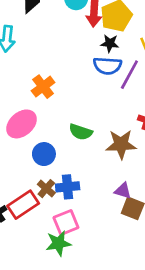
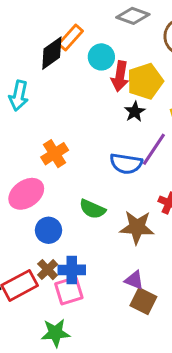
black star: (110, 43) -> (135, 112), turned 30
blue semicircle: (107, 66) -> (126, 164), moved
pink square: (66, 222) -> (69, 291), moved

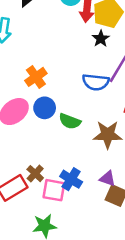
blue circle: (48, 230) -> (45, 108), moved
blue cross: (72, 270) -> (71, 179), moved, turned 35
pink square: (69, 291) -> (54, 190), turned 30

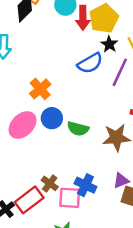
black star: (101, 39) -> (109, 44), moved
blue semicircle: (96, 82) -> (90, 63), moved, turned -30
purple triangle: (108, 179) -> (121, 181), turned -35

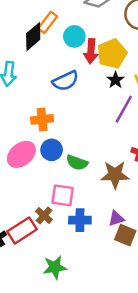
blue semicircle: (90, 63) -> (66, 81), moved
orange cross: (40, 89) -> (42, 119), turned 30
blue cross: (85, 185) -> (80, 220), turned -30
pink square: (70, 198) -> (63, 195), moved

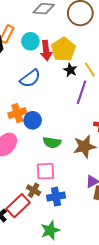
blue circle: (52, 150) -> (33, 120), moved
blue cross: (80, 220) -> (56, 197), moved

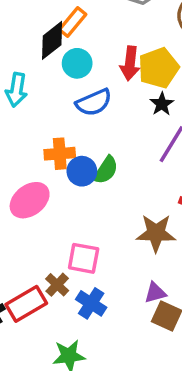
cyan circle: (30, 41) -> (77, 63), moved
green semicircle: (52, 142) -> (106, 170), moved, turned -78
blue cross: (56, 197) -> (91, 303), turned 30

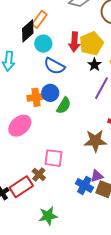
blue semicircle: (94, 102) -> (54, 66), turned 55
blue circle: (82, 171) -> (50, 93), moved
blue cross: (91, 303) -> (84, 185), moved

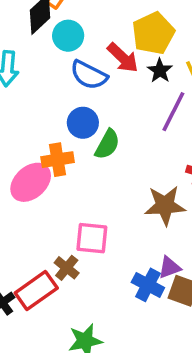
red arrow: (74, 42) -> (123, 58), moved, turned -48
orange cross: (36, 97) -> (58, 160), moved

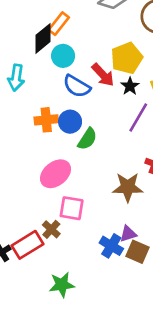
orange cross: (58, 160) -> (46, 120), moved
pink ellipse: (31, 182) -> (55, 174), moved

